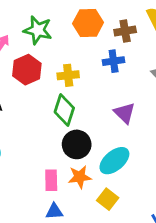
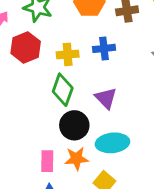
blue cross: (114, 61) -> (104, 48), moved
purple triangle: (125, 113) -> (106, 98), moved
cyan ellipse: (114, 161) -> (112, 143), turned 32

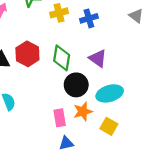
red hexagon: (26, 47) -> (27, 54), moved
yellow cross: (68, 54) -> (59, 13), moved

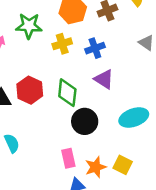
purple triangle: (98, 58) -> (104, 79), moved
cyan ellipse: (110, 93) -> (134, 118), moved
orange star: (83, 111) -> (96, 167), moved

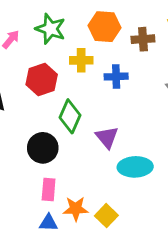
purple triangle: (104, 79) -> (107, 137), moved
red hexagon: (30, 90) -> (42, 79), moved
black circle: (85, 121) -> (43, 148), moved

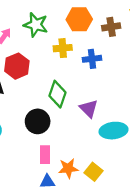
red hexagon: (42, 79) -> (17, 66), moved

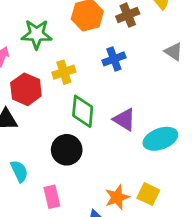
yellow cross: (63, 48) -> (64, 72), moved
pink rectangle: (45, 155) -> (52, 197), moved

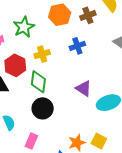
green star: (37, 34) -> (24, 27), turned -30
green diamond: (83, 111) -> (38, 82), moved
pink rectangle: (52, 197) -> (31, 141), turned 35

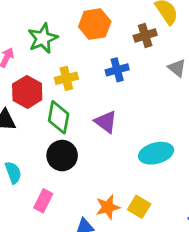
brown cross: (88, 15) -> (145, 35), moved
purple triangle: (83, 88) -> (106, 122), moved

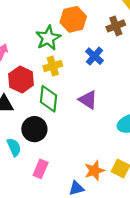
green star: (43, 38) -> (48, 38), moved
blue cross: (117, 70) -> (94, 56), turned -30
black circle: (62, 156) -> (34, 129), moved

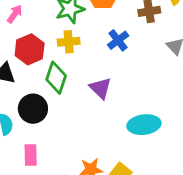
pink rectangle: (41, 169) -> (31, 155), turned -36

